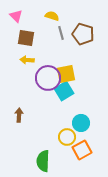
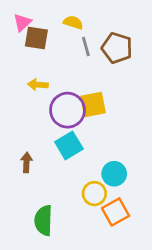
pink triangle: (16, 16) -> (22, 22), turned 32
brown square: (26, 38) -> (36, 38), moved
cyan square: (64, 91) -> (69, 145), moved
green semicircle: (43, 161) -> (43, 220), moved

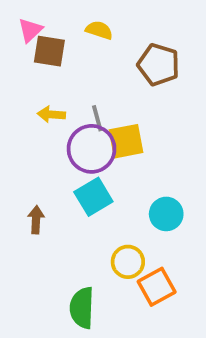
gray line: (86, 47) -> (97, 118), moved
cyan circle: (114, 174) -> (166, 214), moved
green semicircle: (43, 220) -> (82, 308), moved

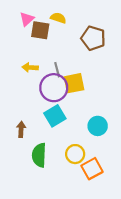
pink triangle: (30, 30) -> (27, 19), moved
brown square: (49, 51) -> (40, 30), moved
green semicircle: (82, 308) -> (39, 155), moved

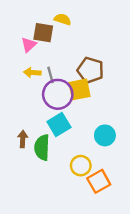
pink triangle: (27, 19) -> (29, 45), moved
brown pentagon: (93, 38) -> (90, 70), moved
gray line: (57, 70) -> (50, 75), moved
green semicircle: (39, 155) -> (42, 147), moved

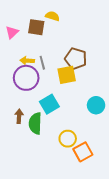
pink triangle: (29, 45) -> (12, 32), moved
purple circle: (58, 94) -> (26, 78), moved
cyan circle: (105, 135) -> (96, 105), moved

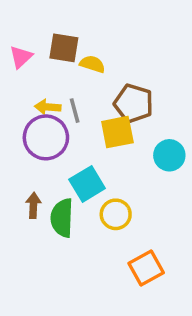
yellow semicircle: (52, 16) -> (92, 64), moved
cyan circle: (96, 105) -> (169, 155), moved
yellow circle: (68, 139) -> (116, 214), moved

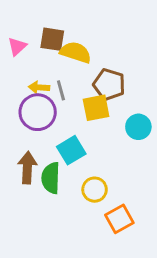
yellow semicircle: (92, 64) -> (76, 52), size x1.5
brown arrow: (33, 205) -> (27, 168), size x1.5
yellow circle: (116, 214) -> (95, 190), moved

